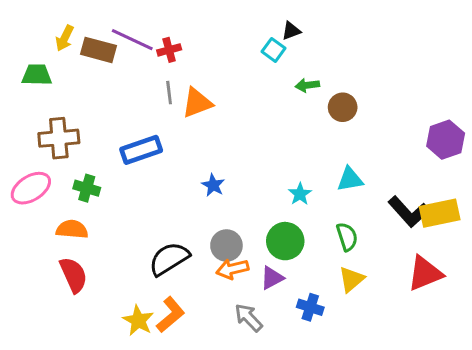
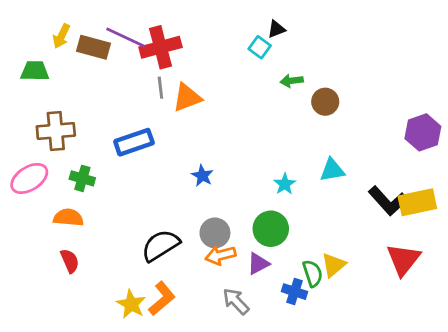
red cross: (169, 50) -> (160, 47), size x1.8
green semicircle: (347, 237) -> (313, 273), moved
red triangle: (425, 273) -> (403, 259), turned -30
red semicircle: (74, 275) -> (70, 261), size x0.7

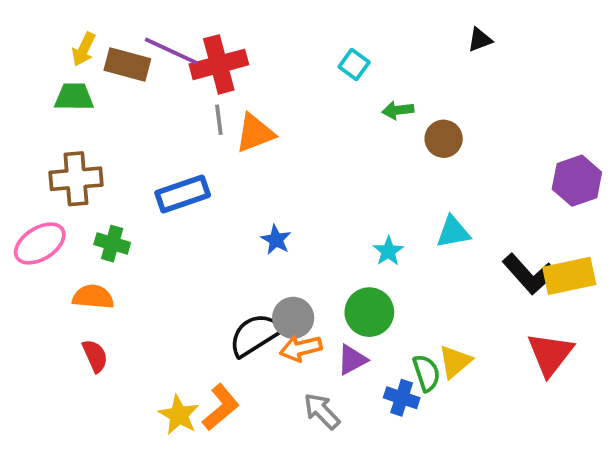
black triangle: (276, 29) -> (480, 40), moved
green trapezoid: (35, 71) -> (74, 97), moved
black semicircle: (160, 245) -> (255, 335), moved

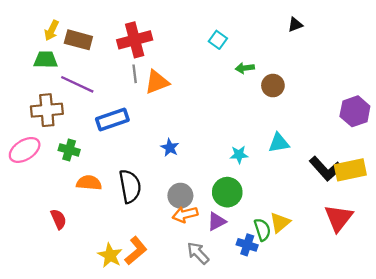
purple line: (171, 51) -> (77, 84), moved
cyan star: (388, 251) -> (239, 155), turned 30
orange semicircle: (93, 297) -> (89, 183), moved
black semicircle: (255, 335) -> (130, 186), moved, turned 112

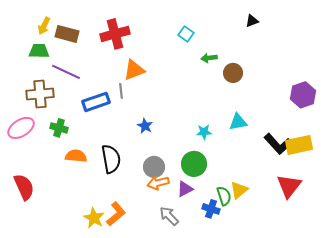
gray line: (135, 74) -> (121, 91), moved
red semicircle: (59, 219) -> (24, 187), moved, size x1.5

